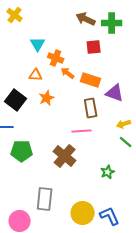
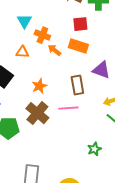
orange rectangle: (91, 80) -> (78, 46), moved
orange star: (47, 98) -> (39, 86), moved
brown cross: (65, 156) -> (37, 113), moved

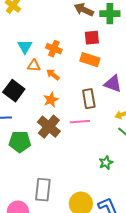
cyan triangle: (24, 21) -> (25, 47), moved
orange arrow: (54, 50) -> (53, 75), moved

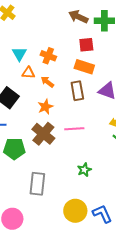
brown rectangle: (89, 99) -> (77, 91), moved
green star: (106, 163) -> (84, 170), moved
gray rectangle: (43, 190) -> (37, 184), moved

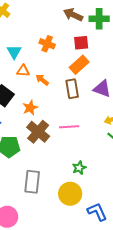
orange cross: (48, 56) -> (47, 44), moved
orange rectangle: (84, 67) -> (79, 65), turned -60
orange star: (45, 107) -> (30, 108), moved
yellow circle: (75, 211) -> (70, 194), moved

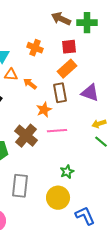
orange star: (30, 108) -> (44, 110), moved

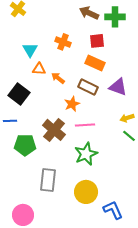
orange rectangle: (67, 69) -> (95, 63), turned 66
brown rectangle: (60, 93) -> (88, 87), turned -54
green star: (67, 172) -> (86, 154), moved, size x1.6

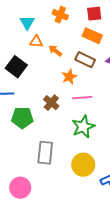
brown cross: (54, 130) -> (51, 103), size x0.7

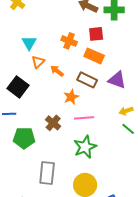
orange cross: (60, 15) -> (69, 41), moved
orange triangle: (36, 42) -> (38, 62), turned -48

